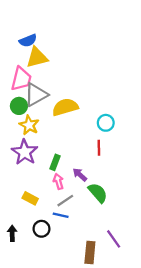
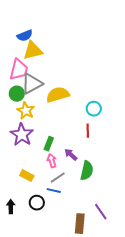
green semicircle: (98, 193) -> (87, 171), turned 54

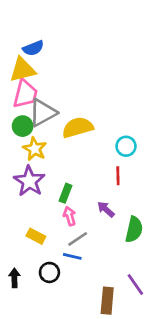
yellow triangle: (33, 51) -> (23, 70), moved
purple arrow: (71, 155) -> (106, 209), moved
green semicircle: (87, 171) -> (134, 229), moved

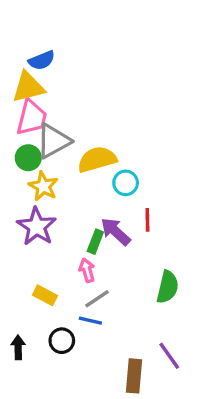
cyan circle: (126, 146) -> (126, 183), moved
green rectangle: (66, 193) -> (95, 242), moved
purple arrow: (106, 209) -> (116, 232), moved, size x1.4

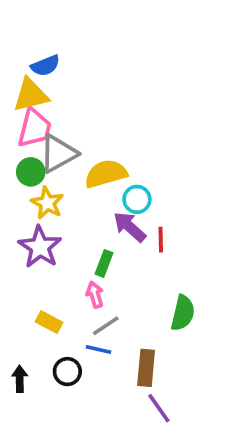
purple arrow: (116, 232) -> (130, 227), moved
purple line: (169, 356) -> (159, 408), moved
brown rectangle: (134, 376) -> (146, 368), moved

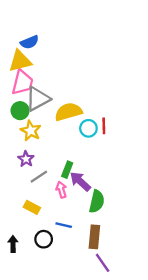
purple arrow: (130, 227) -> (80, 181), moved
red line: (161, 240) -> (104, 126), moved
purple star: (40, 247) -> (26, 159), size x0.6
green semicircle: (183, 313) -> (97, 201), moved
gray line: (106, 326) -> (39, 177), moved

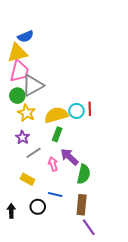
yellow semicircle: (68, 112) -> (56, 115), moved
green rectangle: (67, 170) -> (57, 134), moved

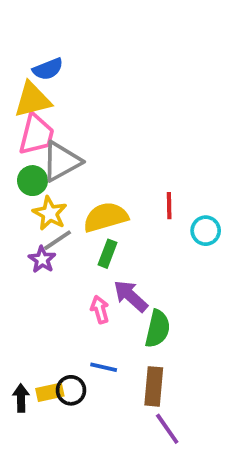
cyan circle: (77, 111) -> (206, 231), moved
gray line: (34, 153) -> (58, 240), moved
yellow rectangle: (28, 179) -> (50, 392), moved, turned -40

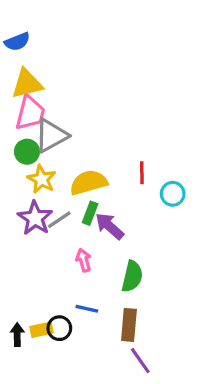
blue semicircle: (48, 69) -> (17, 42), moved
gray line: (58, 240) -> (59, 220), moved
purple star: (42, 259) -> (35, 218), size x1.5
purple arrow: (131, 296) -> (110, 226), moved

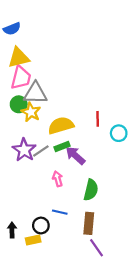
gray triangle: (51, 136) -> (35, 93), turned 30
yellow star: (42, 179) -> (31, 112), moved
green rectangle: (90, 213) -> (62, 147), turned 48
yellow rectangle: (42, 330) -> (33, 240), moved

